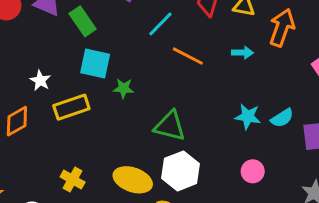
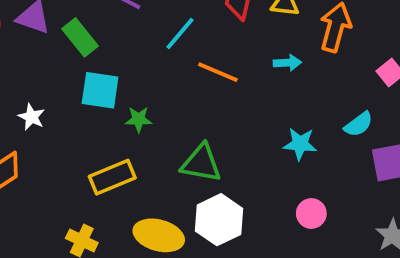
yellow rectangle: (71, 107) -> (112, 177), moved
cyan semicircle: (282, 118) -> (359, 124), moved

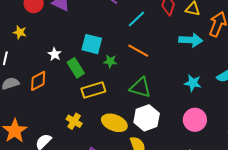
green rectangle: (80, 37) -> (76, 68), moved
cyan arrow: (287, 63) -> (191, 40), size x1.6
orange line: (218, 72) -> (138, 51), moved
pink circle: (311, 214) -> (195, 120), size x1.5

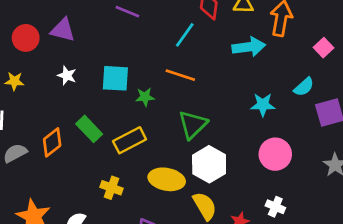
cyan line: (136, 19) -> (185, 35), moved
white star: (55, 54) -> (67, 76), moved
green rectangle: (76, 68) -> (89, 129), moved
green triangle: (140, 88) -> (193, 125), turned -50

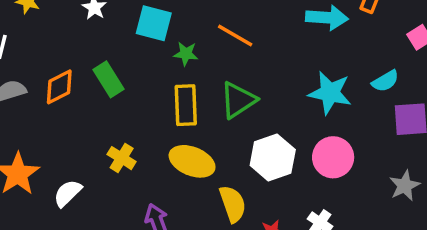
cyan star: (263, 105) -> (330, 93), size x1.4
yellow rectangle: (130, 140) -> (186, 105), moved, turned -76
white hexagon: (209, 164) -> (273, 157), moved

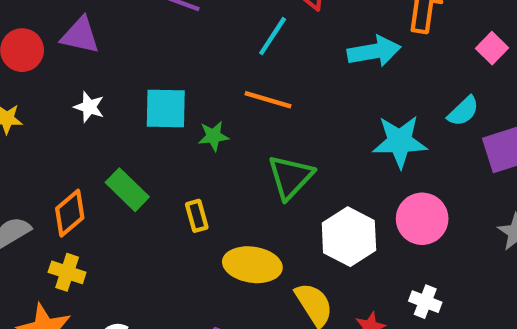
yellow rectangle: (186, 105) -> (197, 216), moved, size x0.6
yellow cross: (122, 158) -> (67, 272), moved

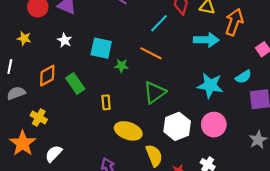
orange diamond: (70, 213) -> (47, 76), moved

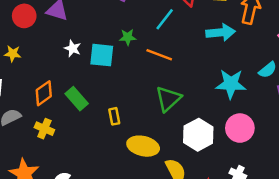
white star: (65, 40) -> (73, 48), moved
green star: (121, 66) -> (128, 37), moved
yellow cross: (39, 117) -> (44, 129), moved

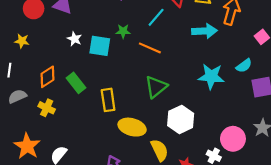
yellow rectangle: (114, 116) -> (108, 100), size x1.5
pink circle: (240, 128) -> (233, 139), moved

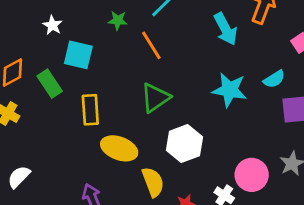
cyan arrow: (204, 31) -> (226, 29), turned 60
cyan square: (100, 46) -> (78, 55), moved
orange line: (150, 48) -> (151, 45), turned 30

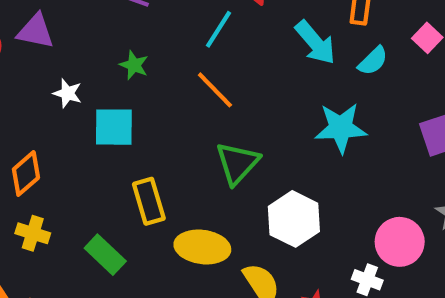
green star: (118, 20) -> (134, 65), moved, turned 30
cyan semicircle: (274, 79) -> (373, 61), moved
green rectangle: (50, 84) -> (105, 255), moved

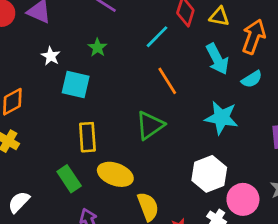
orange line: (215, 90) -> (167, 81), moved
white hexagon: (294, 219) -> (209, 174), moved
green rectangle: (105, 255) -> (69, 179), moved

